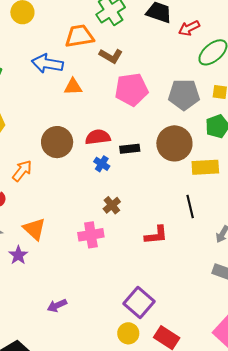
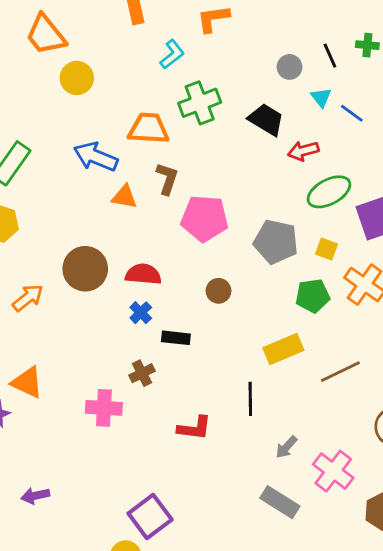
brown L-shape: (111, 56) -> (167, 179), moved, turned -115
brown circle: (174, 143) -> (218, 291), moved, size x0.5
black rectangle: (130, 149) -> (176, 338), moved
yellow rectangle: (205, 167) -> (283, 349), turned -32
orange triangle: (34, 229) -> (27, 382), turned -30

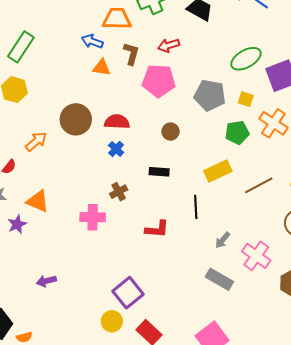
red arrow: (303, 151) -> (169, 45), moved
blue arrow: (96, 157) -> (92, 41), moved, size x0.7
black rectangle: (176, 338) -> (159, 172), moved

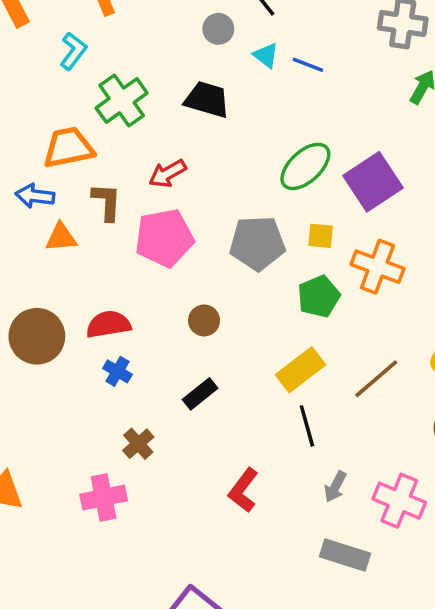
black rectangle: (159, 172) -> (200, 394), turned -30
black line: (196, 207) -> (307, 426), moved
red L-shape: (157, 229) -> (243, 490), moved, turned 135

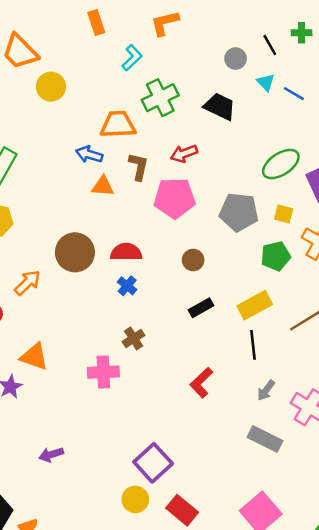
black rectangle: (200, 394) -> (201, 308), moved

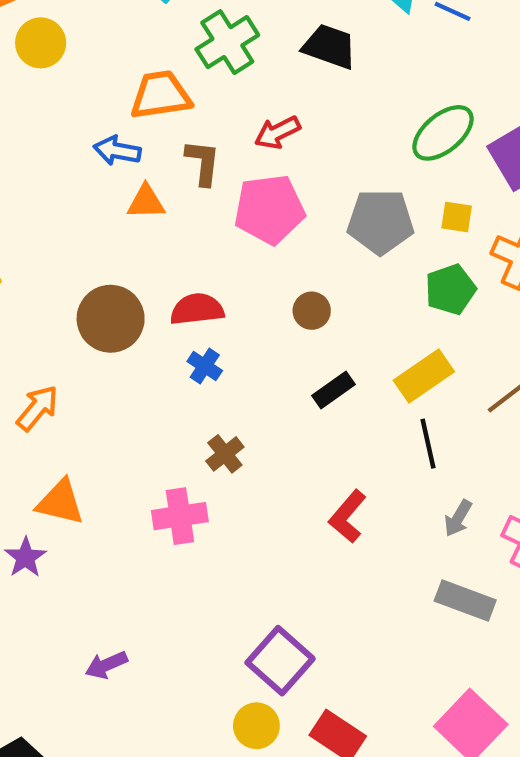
orange arrow: (27, 283) -> (38, 408), moved

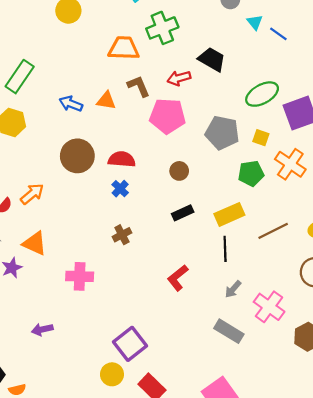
black trapezoid: (329, 46) -> (212, 59), moved
blue arrow: (117, 151) -> (71, 104), moved
brown L-shape: (203, 162) -> (139, 86), turned -40
pink cross: (180, 516) -> (80, 276), moved

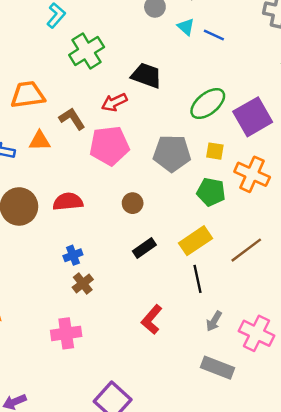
orange trapezoid: (124, 48) -> (28, 95), moved
green pentagon: (251, 173) -> (211, 192), turned 30
blue cross: (120, 189) -> (73, 255), moved, turned 35
pink cross: (80, 276) -> (66, 333), moved

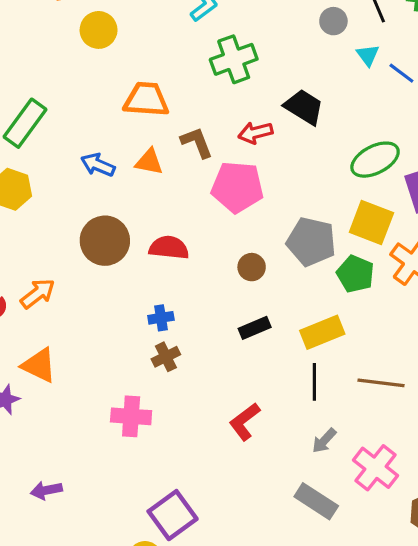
yellow square: (215, 151) -> (371, 223), size x1.8
gray pentagon: (172, 153) -> (311, 242), moved
brown line: (246, 250) -> (381, 383), moved, turned 32

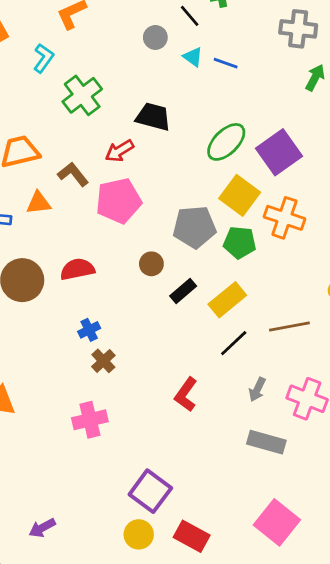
yellow square: (371, 223) -> (240, 195), turned 33
black rectangle: (255, 328) -> (183, 291), moved
black line: (314, 382) -> (234, 343), turned 64
purple arrow: (46, 490) -> (42, 528), moved

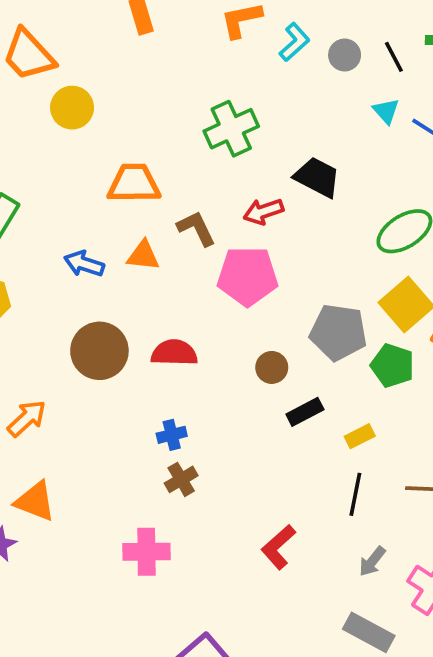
gray circle: (155, 37) -> (345, 55), moved
cyan L-shape: (43, 58) -> (294, 42), moved
yellow rectangle: (227, 300) -> (360, 436), size x0.6
black line: (234, 343) -> (355, 494), turned -48

